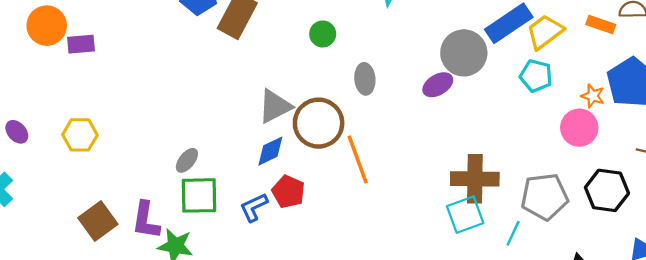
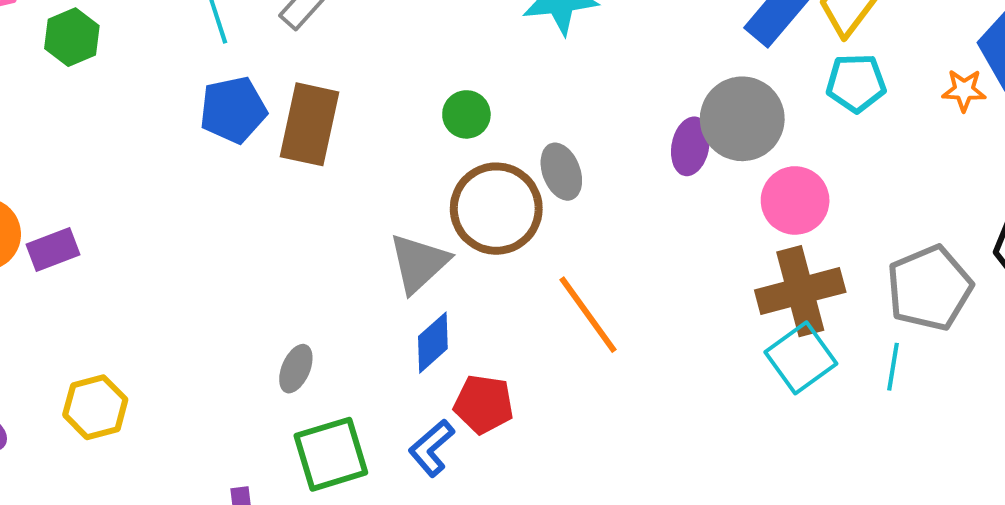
gray circle: (464, 53) -> (742, 119), moved
purple ellipse: (438, 85) -> (690, 146), turned -32
brown circle: (319, 123) -> (496, 209), moved
pink circle: (579, 128) -> (795, 200), moved
gray ellipse: (187, 160) -> (296, 369), moved

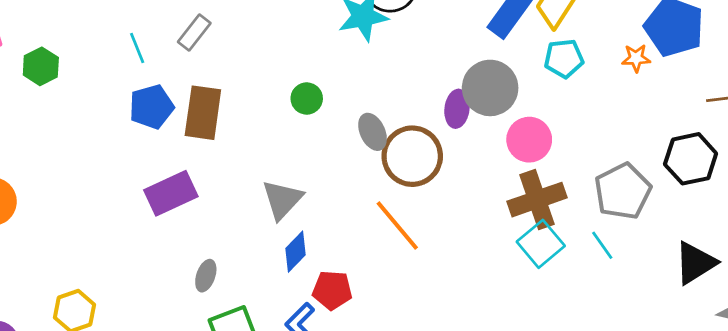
brown circle: (496, 209) -> (412, 156), moved
purple rectangle: (53, 250) -> (171, 193), moved, size x1.5
cyan line: (893, 367) -> (602, 245), turned -40

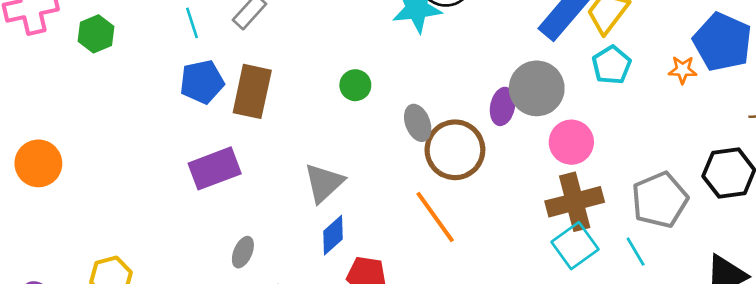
cyan pentagon: (564, 59) -> (612, 65), turned -30

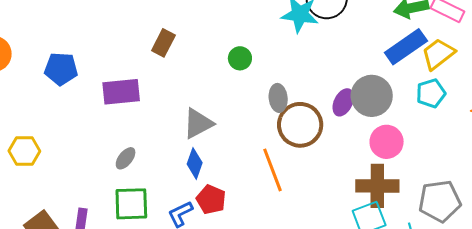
blue pentagon: (202, 82) -> (61, 69), moved
brown rectangle: (252, 91) -> (163, 43), size x0.7
blue diamond: (333, 235) -> (195, 163), turned -44

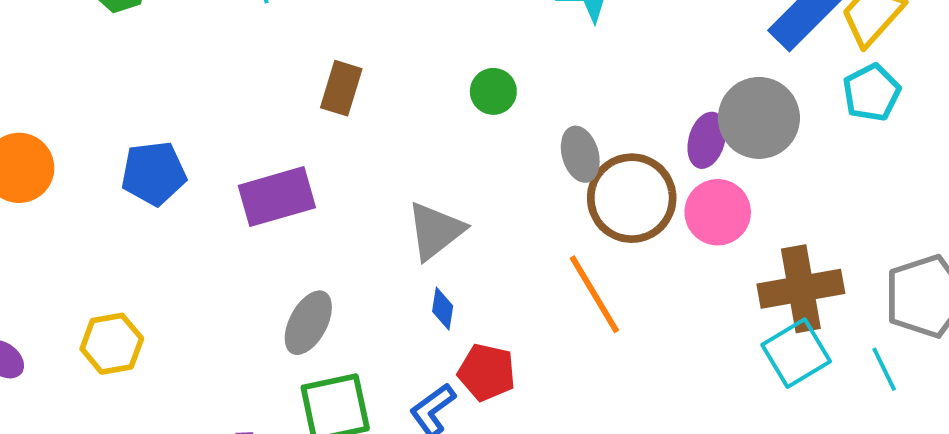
pink circle: (387, 142) -> (718, 212), moved
gray ellipse: (126, 158) -> (308, 323), size x1.4
blue diamond: (195, 163) -> (443, 309), size x0.7

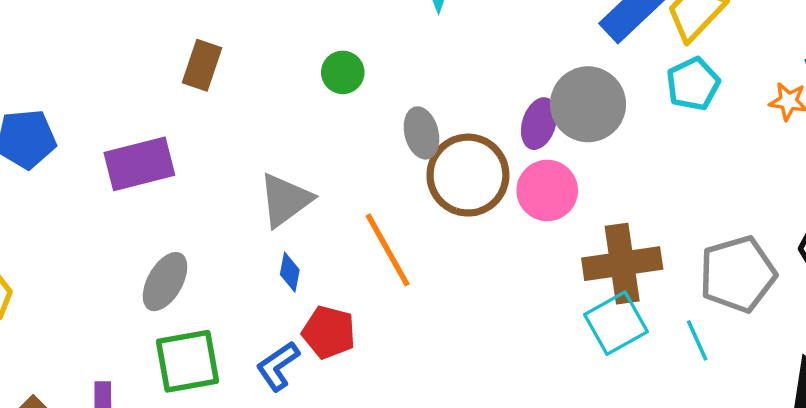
orange line: (594, 294) -> (388, 250), moved

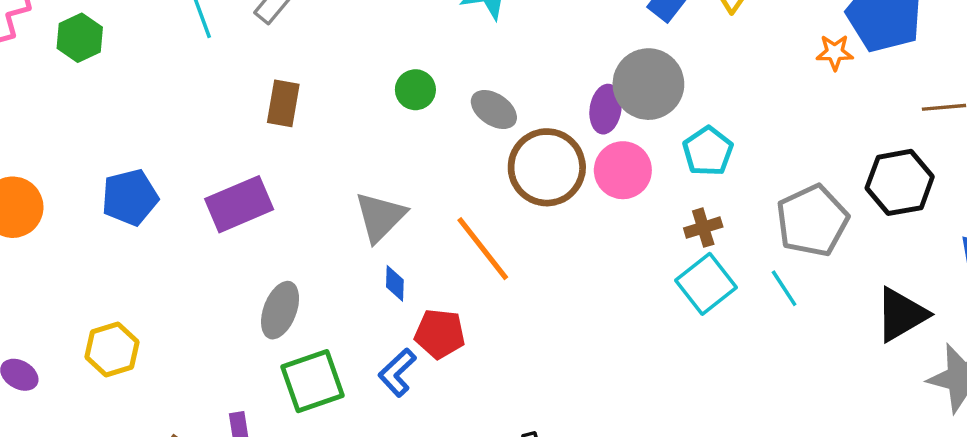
cyan pentagon: (693, 84) -> (708, 151), moved
gray ellipse: (421, 133) -> (494, 109), moved, turned -33
brown cross: (622, 264) -> (703, 228), size x0.5

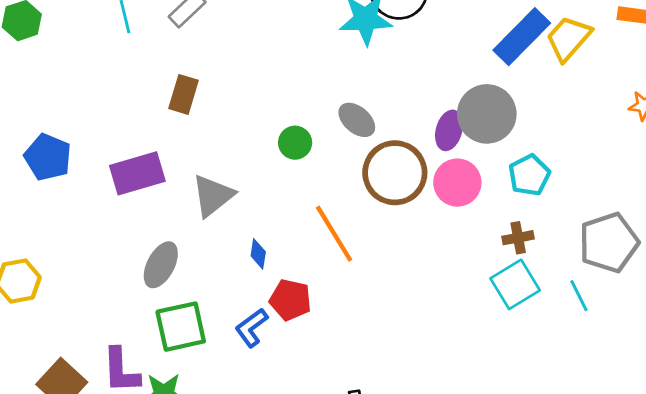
green circle: (415, 90) -> (295, 143), moved
blue pentagon: (130, 197) -> (48, 157), turned 30
gray triangle: (380, 217) -> (213, 196), moved

